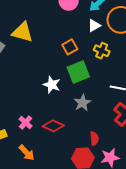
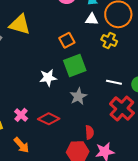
white triangle: (94, 25) -> (92, 19), turned 32
yellow cross: (102, 51) -> (109, 40), moved
white star: (52, 85) -> (48, 78), turned -30

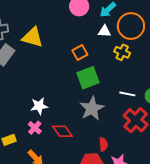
white star: (48, 78) -> (39, 106), moved
gray star: (78, 96) -> (92, 108), size x1.4
red diamond: (49, 119) -> (62, 131), turned 30

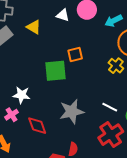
white triangle: (104, 31) -> (63, 15), moved
yellow triangle: (33, 37) -> (34, 27), size x0.7
green square: (88, 78) -> (56, 71), moved

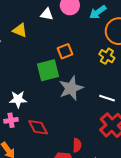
gray star: (72, 112) -> (71, 88), moved
pink cross: (12, 115) -> (11, 120), turned 32

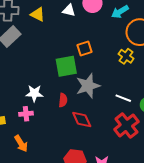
yellow triangle: (20, 30) -> (38, 14), moved
red diamond: (38, 127) -> (82, 119), moved
red semicircle: (77, 145) -> (63, 100), moved

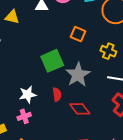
orange square: (84, 48) -> (78, 34), moved, turned -35
yellow cross: (126, 56) -> (108, 51), moved

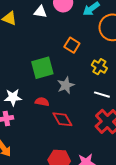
gray star: (78, 75) -> (66, 85), size x0.7
red semicircle: (57, 95) -> (42, 102), turned -80

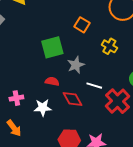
white line: (102, 95) -> (94, 86), moved
white star: (13, 97) -> (43, 108), moved

